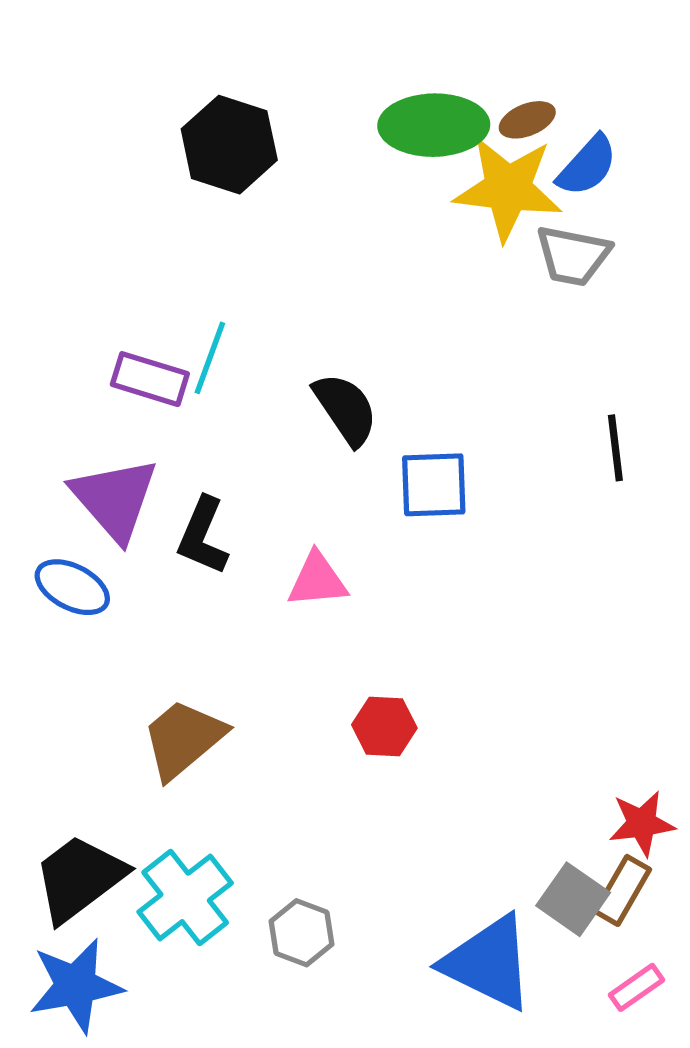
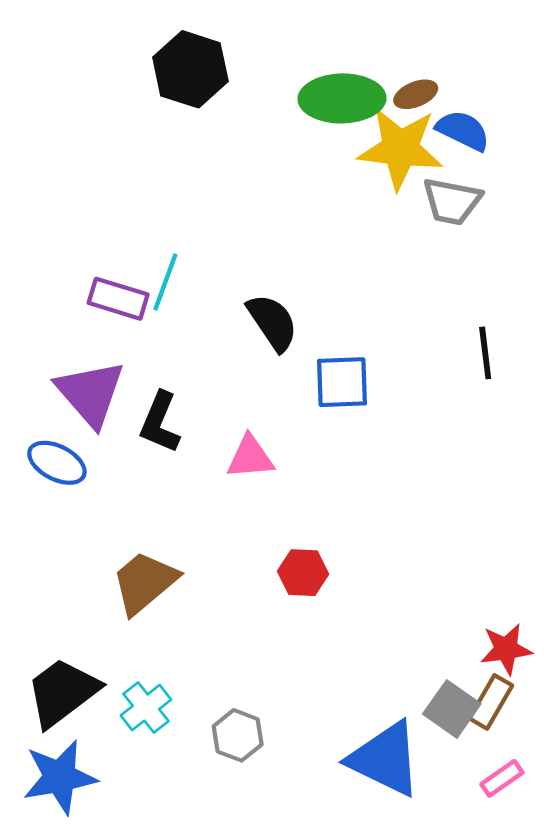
black hexagon: (229, 145) -> (190, 69), moved
blue semicircle: (587, 166) -> (463, 130), turned -106
cyan cross: (185, 897) -> (146, 708), size x0.7

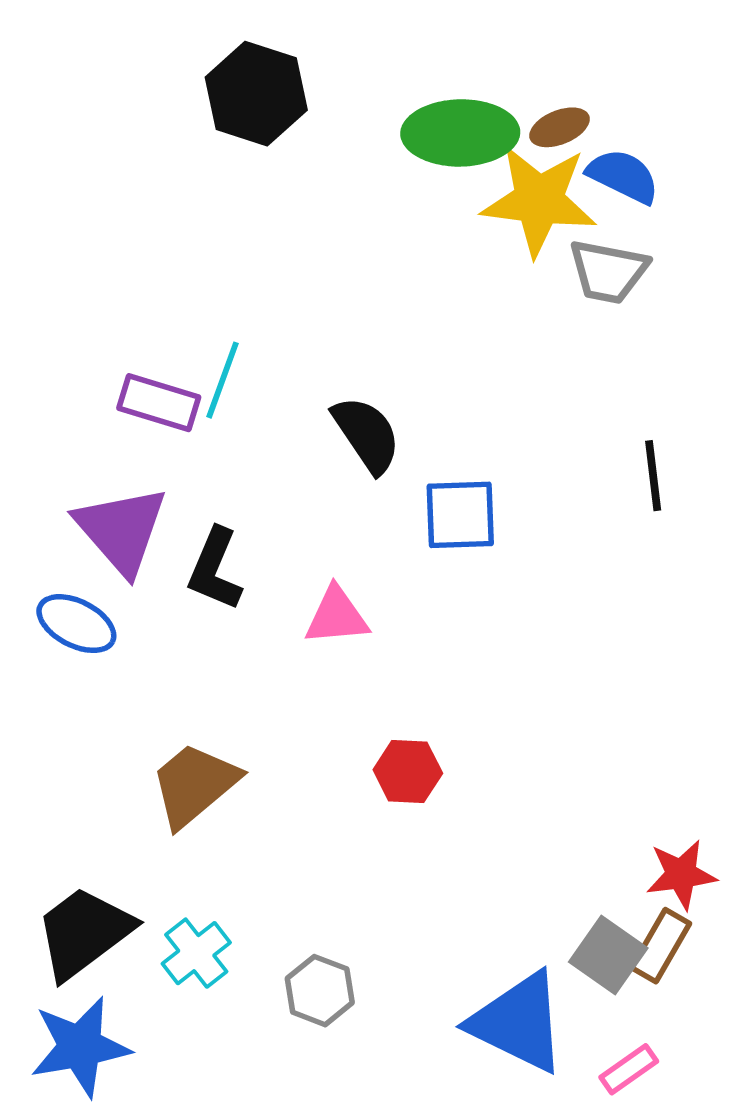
pink rectangle: (502, 778) -> (629, 1069), moved

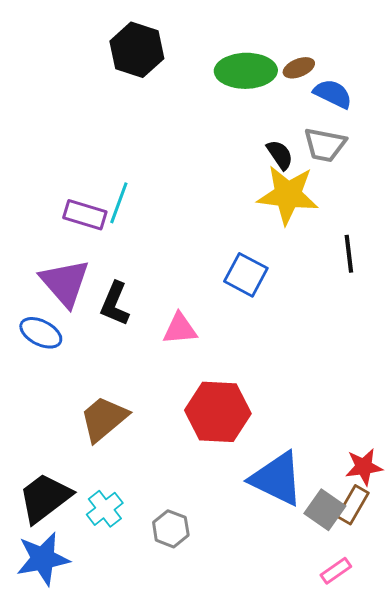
yellow star: (539, 200) -> (288, 195), moved
black semicircle: (367, 434) -> (280, 155), moved, size x0.7
blue square: (460, 515) -> (246, 275), turned 30
red hexagon: (408, 771) -> (218, 412), size x1.8
blue triangle: (518, 1022) -> (277, 479), moved

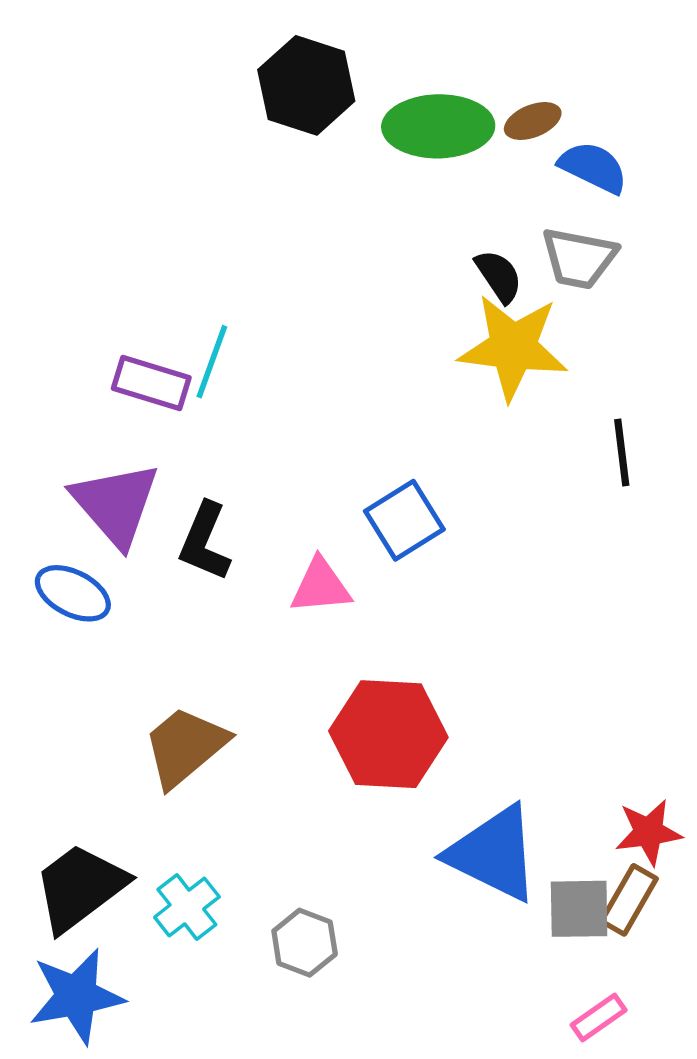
black hexagon: (137, 50) -> (306, 85), moved
blue square: (246, 275) -> (404, 520), moved, turned 30
gray square: (325, 510) -> (579, 909), turned -36

